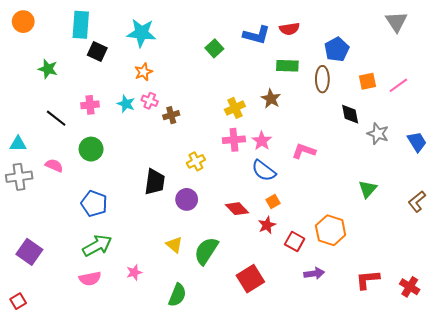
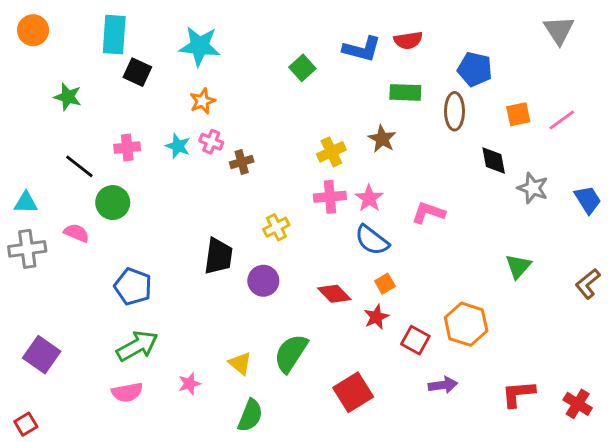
blue pentagon: (337, 49) -> (475, 69), turned -30
green circle: (91, 149) -> (113, 203), moved
yellow triangle: (174, 245) -> (240, 363), moved

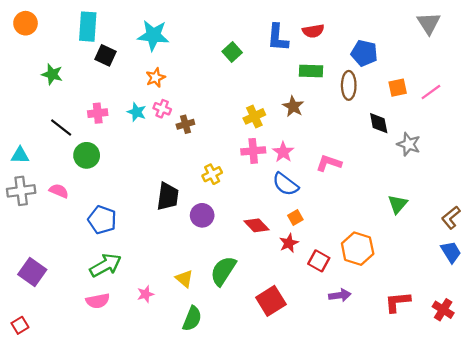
blue L-shape: (362, 49) -> (278, 38), turned 80
blue trapezoid: (588, 200) -> (451, 252), moved
pink semicircle: (76, 233) -> (59, 191), moved

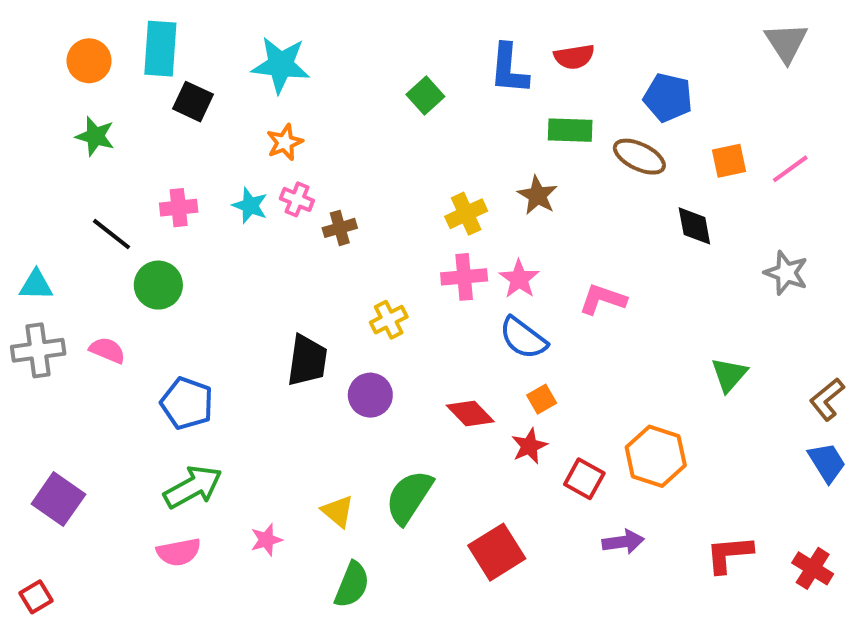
orange circle: (26, 23) -> (89, 61), moved
brown ellipse: (349, 85) -> (639, 157), turned -64
gray star: (409, 144) -> (786, 273), moved

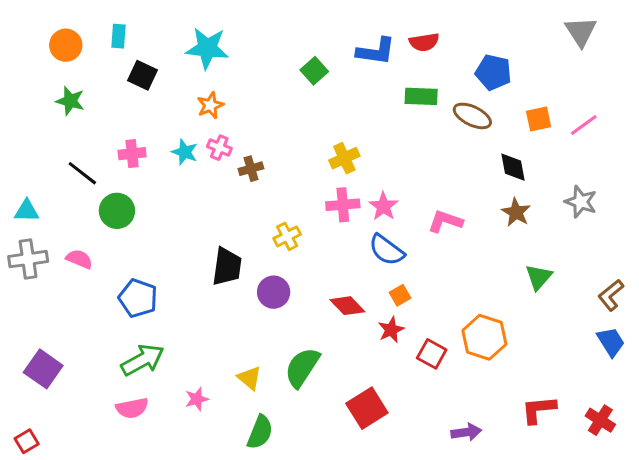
cyan rectangle: (160, 49) -> (118, 36), size x0.6
blue L-shape: (509, 69) -> (376, 51), turned -87
brown star: (537, 195) -> (516, 212), moved
purple arrow: (623, 542) -> (466, 432), moved

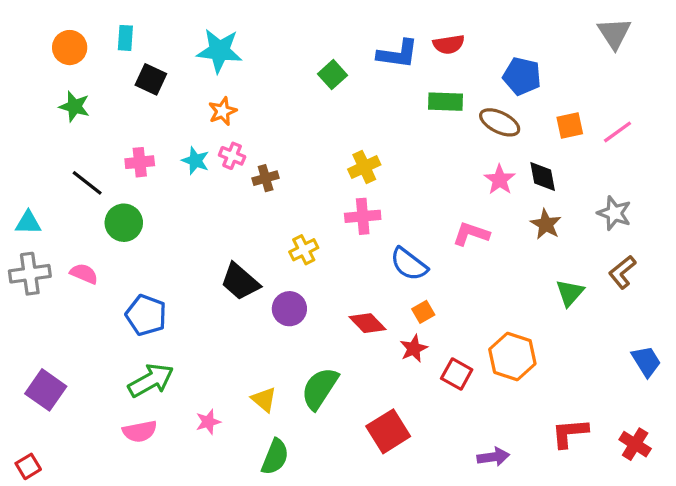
pink star: (384, 206) -> (500, 180), moved
black trapezoid: (227, 267) -> (240, 282), turned 123
brown L-shape: (611, 295) -> (622, 272), moved

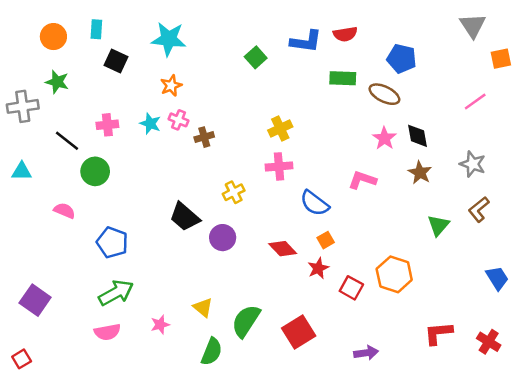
orange square: (570, 126) -> (501, 59), moved
gray cross: (30, 274) -> (23, 106), moved
green semicircle: (320, 388) -> (246, 321), moved
purple arrow: (493, 457) -> (366, 353), moved

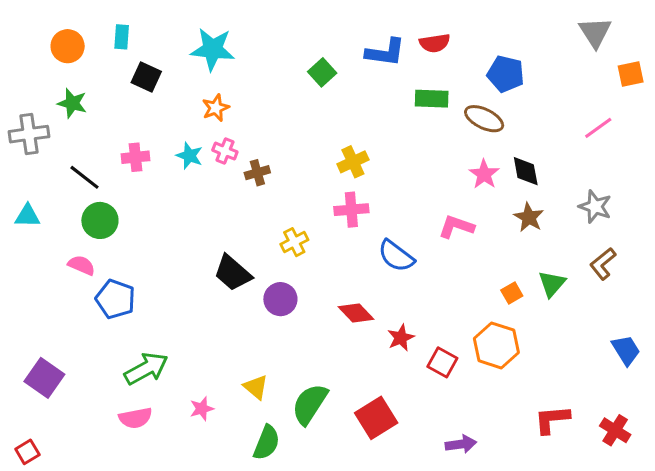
green circle: (95, 171) -> (100, 220), moved
orange square: (326, 240) -> (512, 293), moved
blue pentagon: (112, 242) -> (115, 299), moved

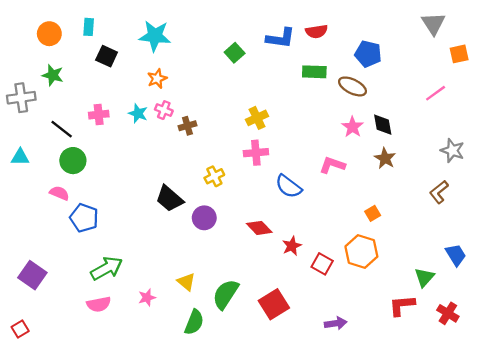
gray star: (595, 207) -> (452, 150), moved
green triangle: (552, 284) -> (424, 277), moved

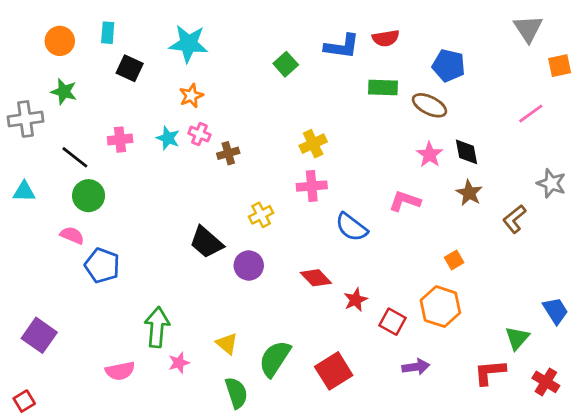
brown L-shape: (439, 192) -> (514, 219), moved
green arrow: (107, 268) -> (157, 327), moved, turned -56
green semicircle: (194, 322) -> (236, 393), turned -40
purple arrow: (336, 323) -> (416, 367), moved

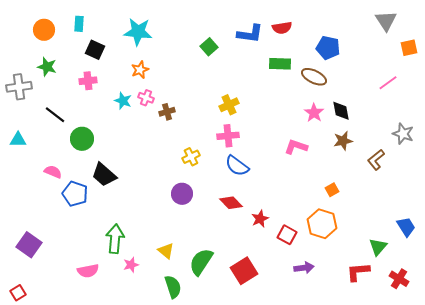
pink cross: (120, 140) -> (88, 81), moved
brown star: (469, 193) -> (343, 141), turned 30
green circle: (89, 196) -> (82, 139), moved
blue semicircle: (351, 227) -> (237, 166), moved
black trapezoid: (206, 242) -> (104, 175), moved

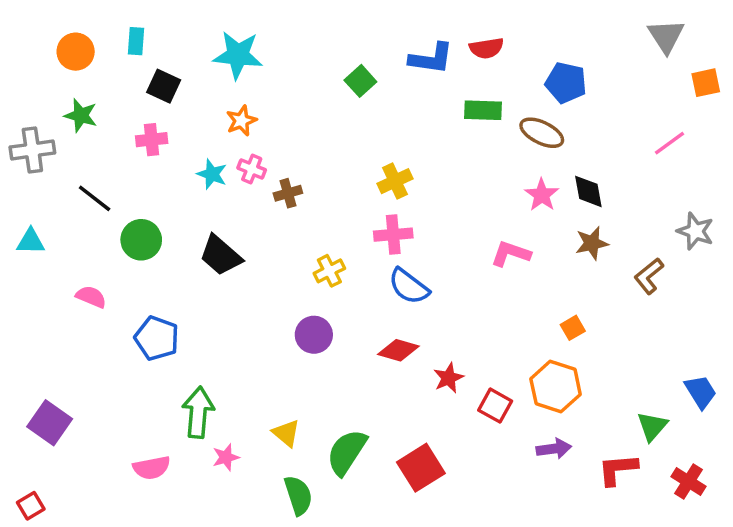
black trapezoid: (104, 175) -> (221, 255), moved
blue pentagon: (75, 194) -> (157, 338), moved
red diamond: (231, 203) -> (398, 350), turned -30
purple arrow: (304, 268) -> (554, 449), moved

